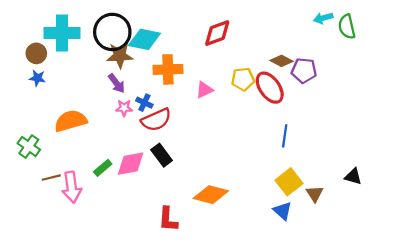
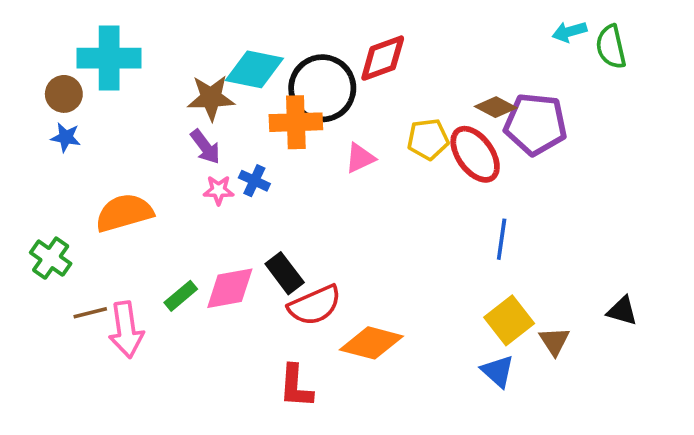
black circle: (112, 32) -> (322, 88), moved
purple pentagon: (304, 71) -> (535, 124), size x1.4
red semicircle: (156, 120) -> (315, 305), moved

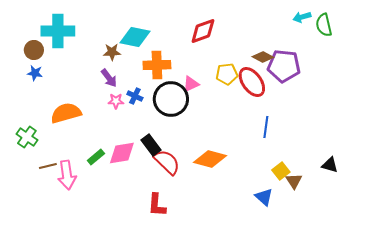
black circle: (322, 88) -> (171, 99), moved
brown star: (211, 98) -> (112, 52), size x0.7
red semicircle: (315, 305) -> (167, 162), turned -112
yellow square: (509, 320) -> (281, 171), moved, size x0.7
orange diamond: (371, 343) -> (210, 159), moved

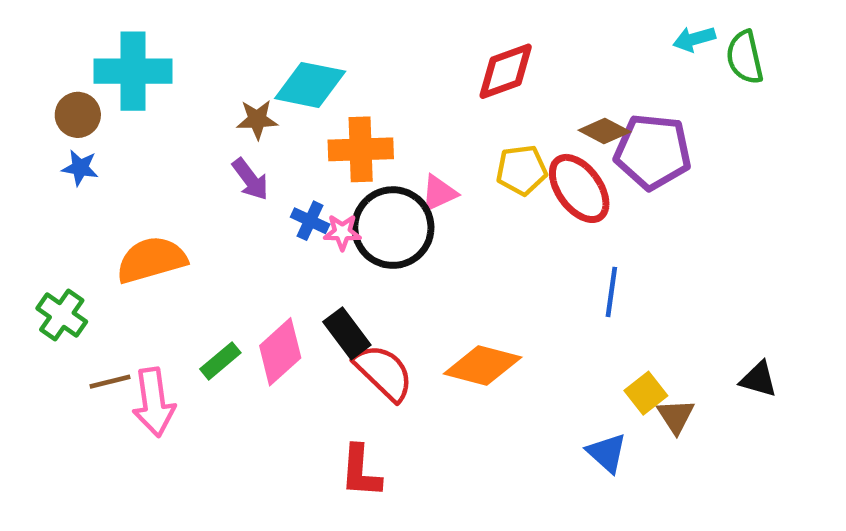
red diamond: (203, 31) -> (506, 71), moved
pink star: (116, 101) -> (342, 232), moved
pink diamond: (122, 153) -> (280, 352), turned -32

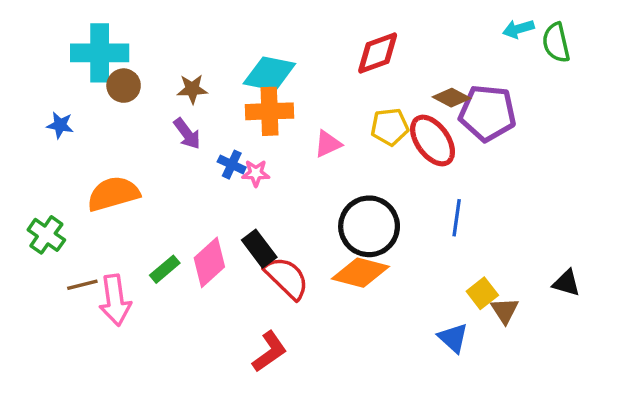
cyan diamond: (310, 85) -> (269, 74), moved
brown circle: (78, 115) -> (124, 86), moved
black circle: (393, 228) -> (369, 226), moved
red L-shape: (361, 471) -> (269, 352), turned -129

